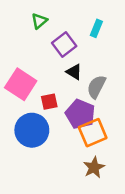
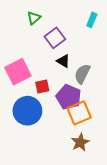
cyan rectangle: (96, 28) -> (92, 20), moved
pink square: (21, 84) -> (18, 72), turned 30

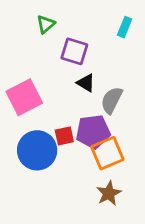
purple square: (55, 38) -> (74, 51), turned -36
red square: (42, 86) -> (64, 136), moved
purple pentagon: (69, 97) -> (93, 132), turned -30

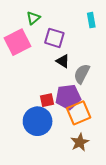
cyan rectangle: (125, 27) -> (91, 20), turned -32
pink square: (24, 97) -> (17, 42), moved
blue circle: (37, 150) -> (38, 121), moved

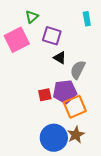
blue circle: (38, 121) -> (54, 138), moved

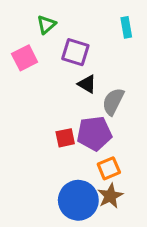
pink square: (17, 40) -> (25, 58), size x0.7
orange square: (75, 107) -> (109, 168), moved, size x0.7

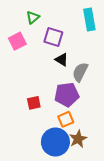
cyan rectangle: (126, 27) -> (89, 19), size x1.5
red square: (65, 138) -> (34, 103), moved
orange square: (109, 168) -> (66, 119), moved

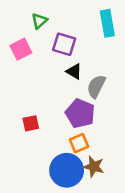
purple pentagon: (67, 95) -> (80, 113), turned 30
red square: (34, 103) -> (31, 123), moved
brown star: (78, 139) -> (94, 167), turned -30

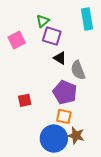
green triangle: (39, 21) -> (43, 21), moved
gray semicircle: (96, 86) -> (78, 70), turned -48
orange square: (79, 143) -> (64, 116), turned 35

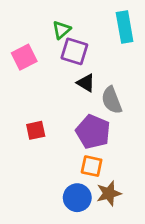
red square: (25, 100) -> (36, 130), moved
brown star: (76, 136) -> (109, 193), turned -30
blue circle: (54, 139) -> (77, 198), size x0.7

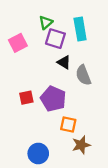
cyan rectangle: (125, 27) -> (80, 29), moved
purple pentagon: (93, 132) -> (53, 99), moved
blue circle: (77, 198) -> (38, 153), moved

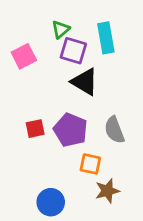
black triangle: (64, 62) -> (85, 82), size x1.5
gray semicircle: (83, 75) -> (114, 130), moved

